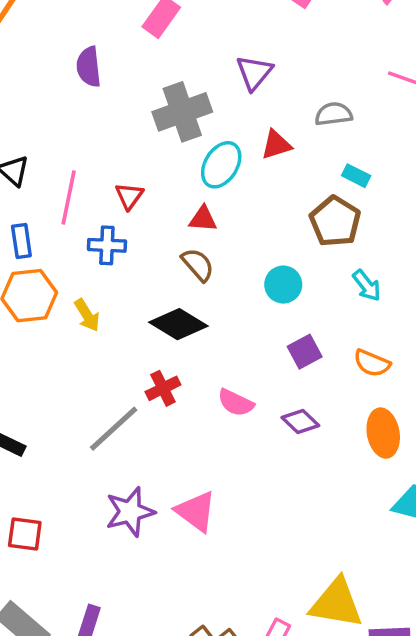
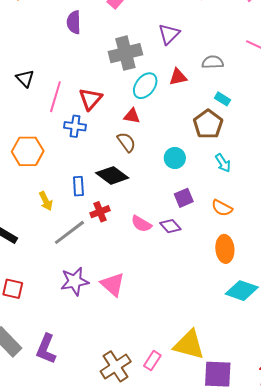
red triangle: (129, 196) -> (90, 99), size x1.4
blue rectangle: (21, 241) -> (78, 186), moved
yellow arrow: (87, 315) -> (46, 201), moved
purple diamond: (300, 422) -> (170, 226), moved

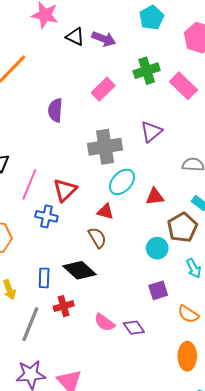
red triangle: (178, 77) -> (155, 197), moved
cyan circle: (175, 158) -> (157, 248), moved
purple square: (184, 198) -> (158, 290), moved
gray line: (69, 232) -> (30, 324), turned -36

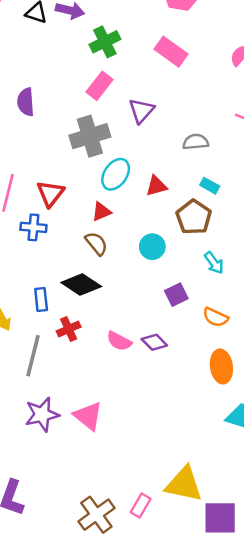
green cross: (147, 71) -> (105, 42), moved
pink rectangle: (103, 89) -> (100, 86), moved
red triangle: (105, 212) -> (101, 212), turned -30
cyan circle: (157, 248) -> (152, 247), moved

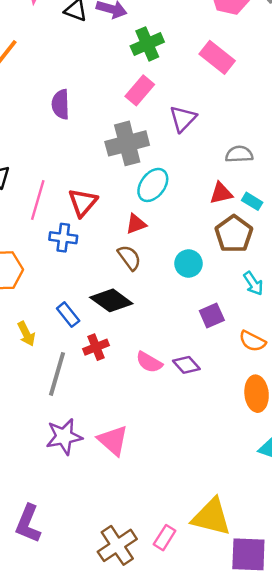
red triangle: (156, 186) -> (221, 193), moved
blue rectangle: (41, 299) -> (68, 315), turned -35

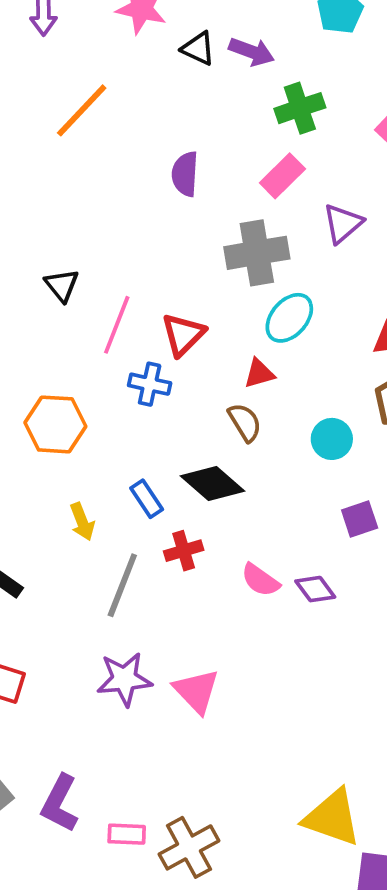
purple semicircle: (61, 104) -> (185, 174), moved
pink rectangle: (165, 538) -> (127, 834), moved, turned 55

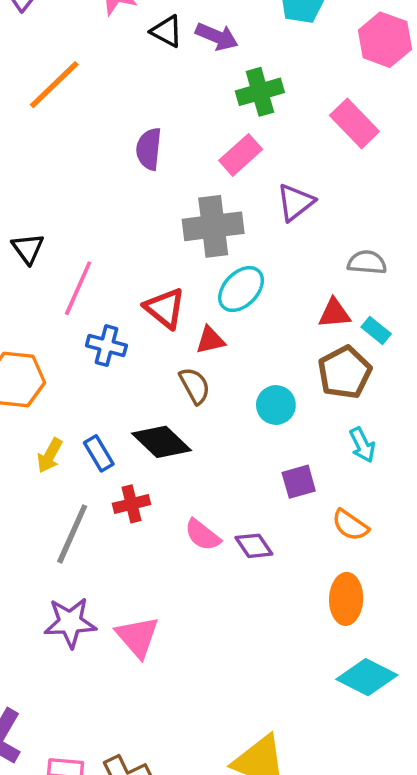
red triangle: (183, 335) -> (165, 308), moved, turned -39
yellow arrow: (82, 522) -> (50, 455), moved, turned 48

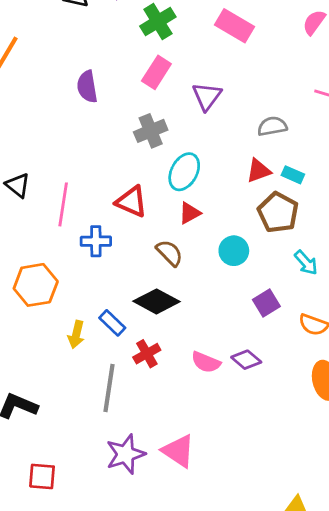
gray cross: (213, 226) -> (151, 131), size x0.7
red triangle: (210, 340) -> (190, 213), moved

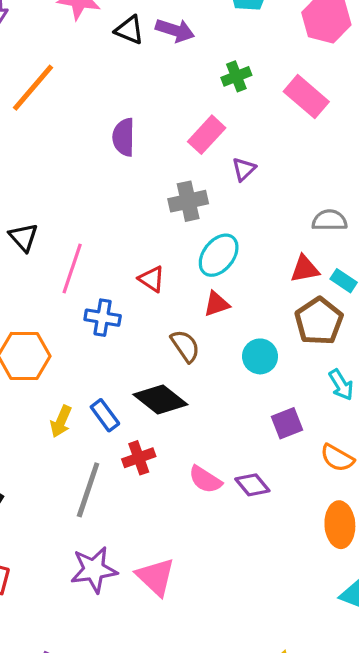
green cross: (158, 22) -> (236, 76), moved, size x0.7
purple triangle: (207, 96) -> (244, 169), moved, size x0.7
red triangle: (131, 202) -> (152, 279), size x0.7

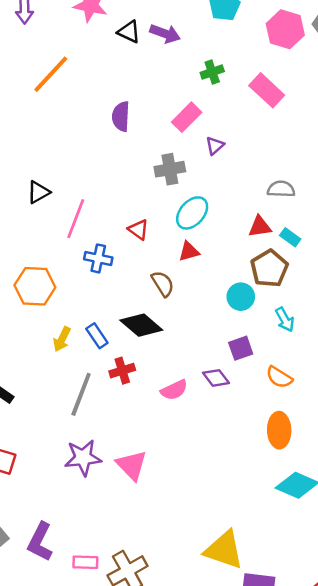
black triangle: (24, 237) -> (38, 192), turned 40
cyan circle: (260, 356) -> (241, 297), moved
pink semicircle: (205, 480) -> (174, 390), turned -60
purple diamond: (252, 485) -> (216, 378), moved

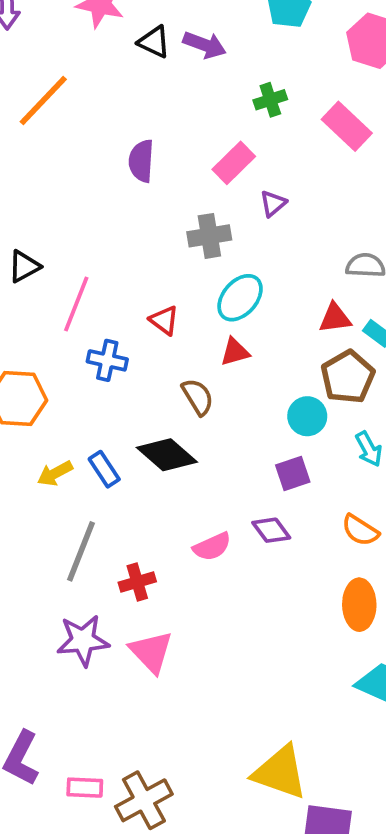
yellow arrow: (62, 339) -> (55, 473), turned 35
purple square: (241, 348) -> (293, 473), moved
red cross: (122, 371) -> (137, 582), moved

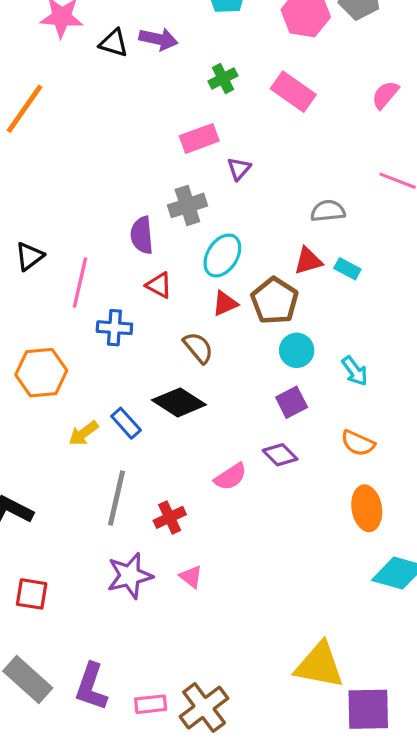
purple semicircle: (141, 161) -> (142, 235), moved
pink rectangle: (234, 163) -> (199, 138), turned 33
brown pentagon: (348, 377) -> (275, 301), moved
pink triangle: (151, 652) -> (191, 577), size x0.6

